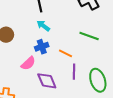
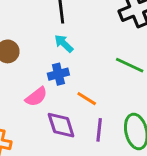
orange line: (66, 53) -> (87, 99), moved
purple line: (74, 72) -> (99, 130), moved

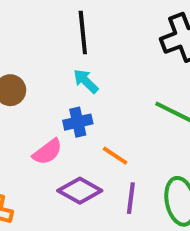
purple diamond: (61, 125) -> (80, 191), turned -44

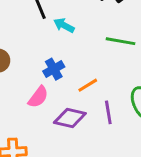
cyan arrow: (86, 81) -> (64, 25), moved
orange line: (115, 156) -> (88, 85), turned -48

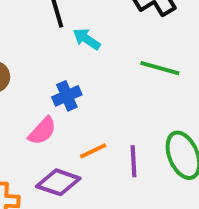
orange line: (88, 85) -> (93, 151), moved
purple diamond: (70, 118) -> (58, 182), moved

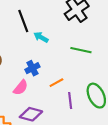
orange line: (93, 151) -> (56, 83), moved

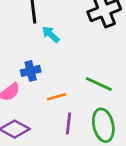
green line: (81, 50) -> (99, 84), moved

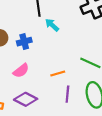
blue cross: (31, 71) -> (24, 42), moved

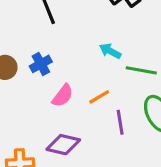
cyan arrow: (52, 25) -> (110, 51), moved
pink semicircle: (21, 71) -> (63, 96), moved

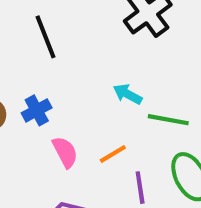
pink semicircle: (63, 96) -> (65, 152), turned -65

